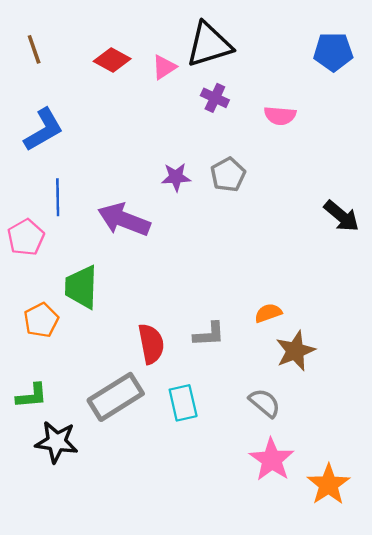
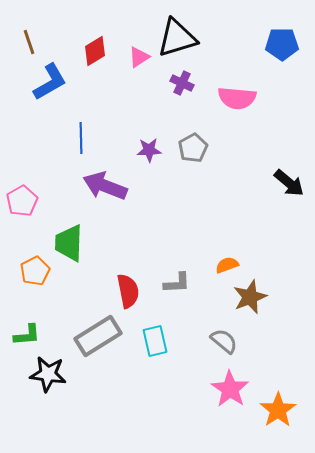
red diamond: (112, 60) -> (95, 51), turned -60
pink semicircle: (280, 116) -> (237, 98), size x1.4
blue L-shape: (44, 130) -> (50, 82), moved
blue line: (58, 197) -> (81, 138), moved

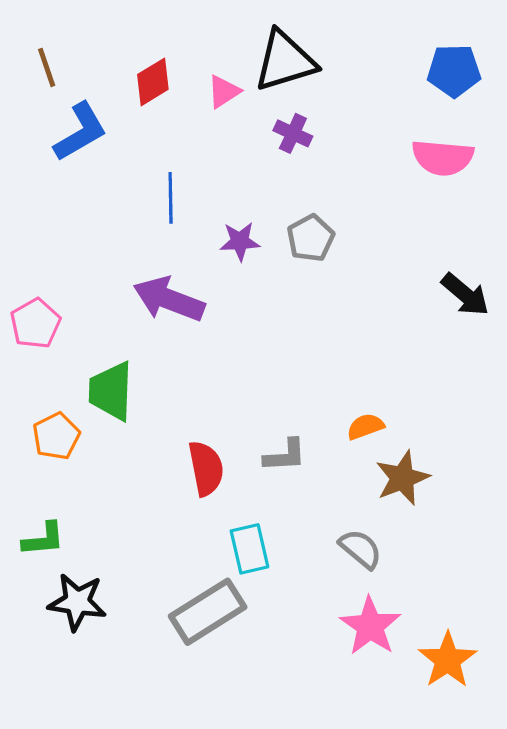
pink semicircle: (237, 98) -> (443, 158), moved
blue line: (81, 138) -> (171, 198), moved
gray rectangle: (98, 336) -> (208, 612), moved

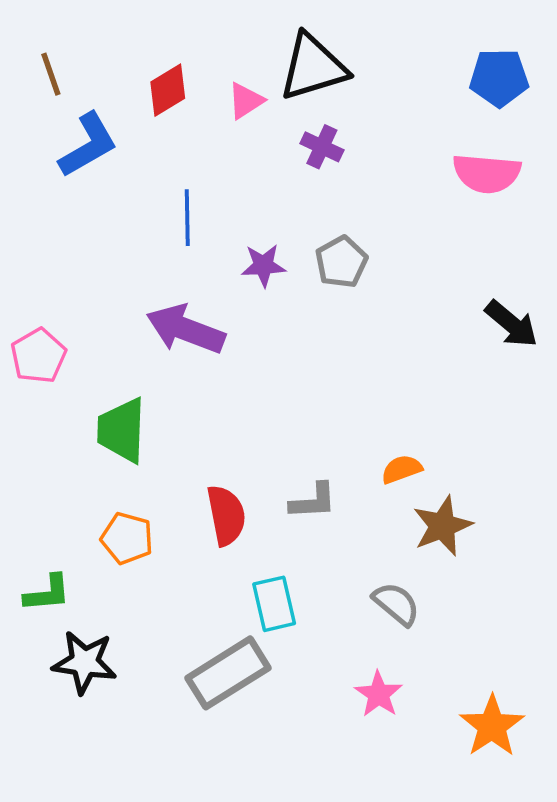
orange pentagon: (56, 436) -> (127, 538), moved, turned -30
pink star: (370, 626) -> (379, 694), moved, size x0.7

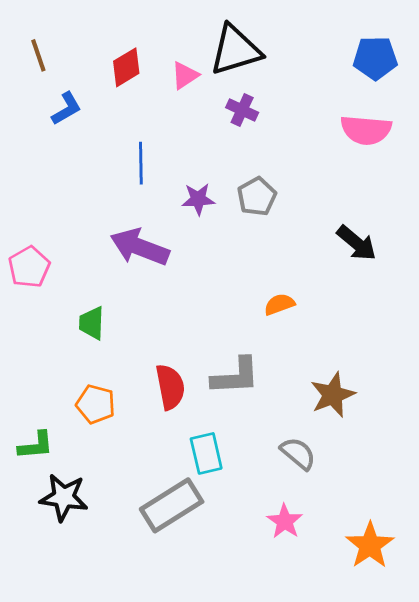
blue L-shape: (88, 145) -> (66, 109), size x0.7
black arrow: (511, 324) -> (357, 243), moved
green trapezoid: (122, 430) -> (92, 323), size x0.7
orange semicircle: (402, 469) -> (279, 304), moved
gray L-shape: (313, 501) -> (235, 376), size x1.4

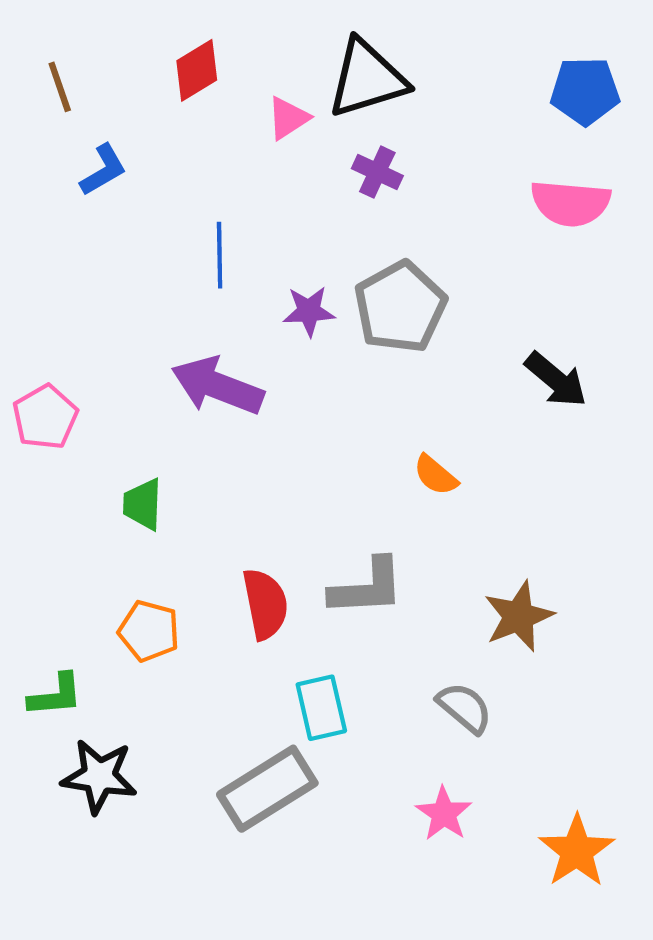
red diamond: (126, 67) -> (197, 70), moved
gray pentagon: (257, 196) -> (400, 307), size x1.5
orange semicircle: (279, 304) -> (436, 475), turned -120

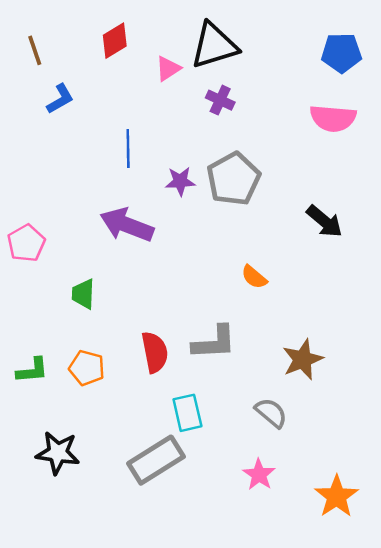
green L-shape: (56, 695) -> (32, 370), moved

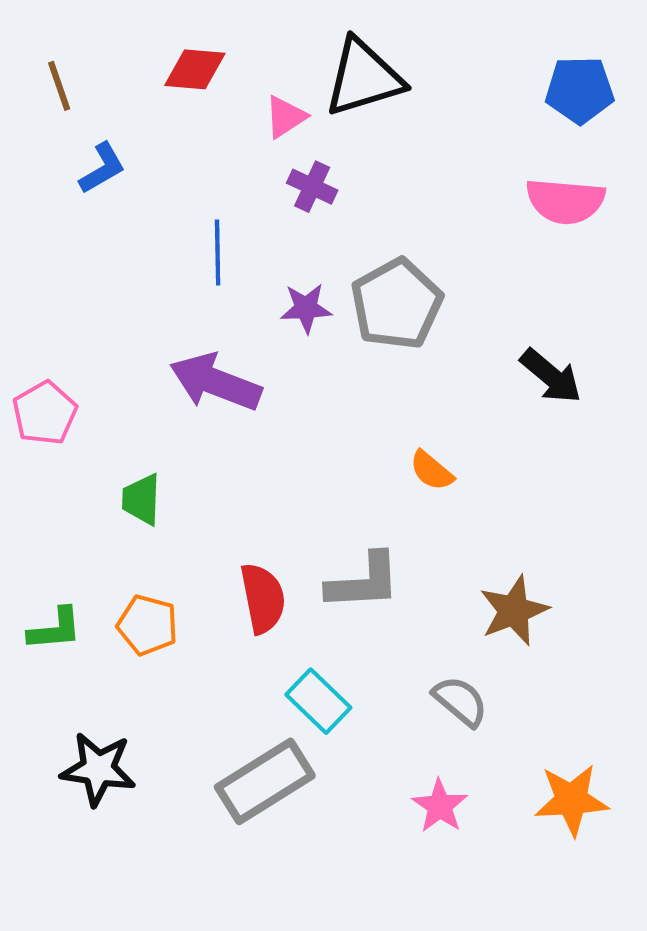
red diamond: (115, 41) -> (195, 69), turned 36
purple cross: (220, 100) -> (312, 187), moved
cyan rectangle: (187, 413) -> (318, 701), turned -33
orange star: (337, 496) -> (571, 800), moved, turned 30

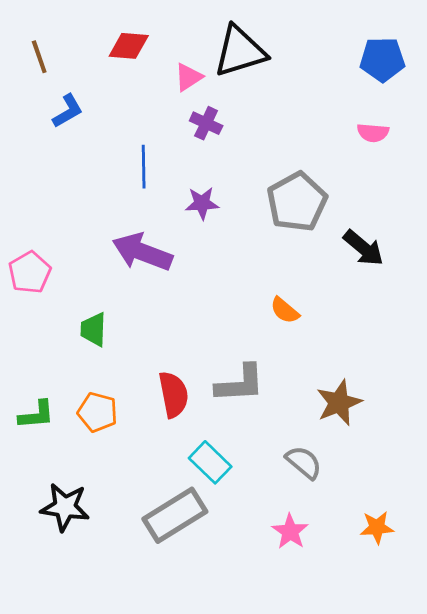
pink semicircle: (565, 201) -> (373, 133), size x0.6
gray pentagon: (397, 304) -> (297, 202), moved
orange star: (571, 800) -> (377, 527), size x0.7

